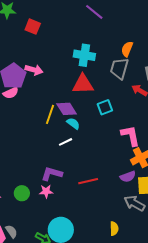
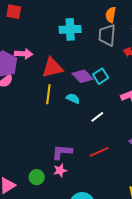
red triangle: (83, 84) -> (52, 68), moved
purple diamond: (67, 109) -> (83, 76), moved
white line: (66, 142) -> (97, 117), moved

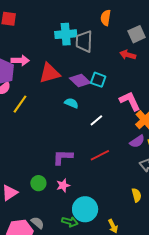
gray trapezoid: (107, 35) -> (84, 41), moved
cyan square: (101, 76) -> (98, 80), turned -35
yellow line: (48, 94) -> (20, 104), moved, turned 30
pink star: (60, 170) -> (63, 185), moved

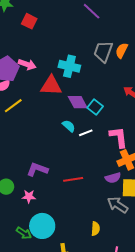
cyan cross: (66, 34) -> (69, 66), moved
gray trapezoid: (84, 41) -> (103, 52), moved
cyan semicircle: (71, 103) -> (69, 126), moved
white line: (96, 120) -> (86, 133), moved

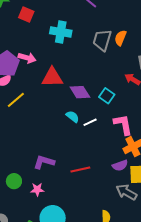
cyan cross: (69, 66) -> (61, 32), moved
cyan square: (95, 107) -> (107, 96), moved

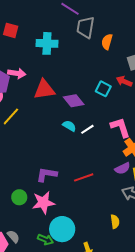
gray trapezoid: (102, 40) -> (86, 27), moved
cyan square: (107, 96) -> (103, 89), moved
pink star: (37, 189) -> (43, 203), size x1.6

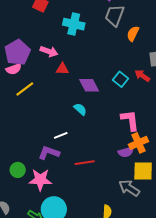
pink arrow: (17, 73) -> (49, 51), moved
red triangle: (44, 90) -> (62, 69), size x0.6
white line: (87, 129) -> (61, 135), moved
purple semicircle: (122, 168) -> (126, 152), moved

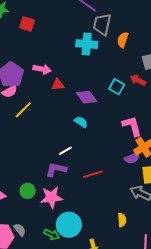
cyan cross: (74, 24) -> (87, 44), moved

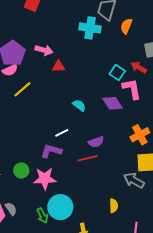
purple diamond: (87, 97) -> (113, 103), moved
pink L-shape: (132, 126) -> (132, 89), moved
purple semicircle: (132, 158) -> (96, 142), moved
green arrow: (52, 234) -> (42, 216), turned 35

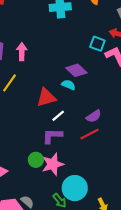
pink arrow: (44, 50) -> (22, 52), moved, turned -90
red triangle: (59, 66) -> (46, 97), moved, size x1.5
purple diamond: (113, 103) -> (76, 70), moved
green circle: (21, 171) -> (36, 160), moved

